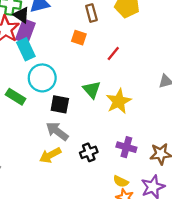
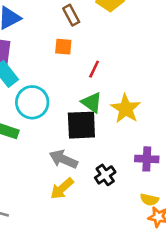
red line: (113, 54) -> (94, 69), moved
black square: (60, 104) -> (81, 125), moved, size x1.4

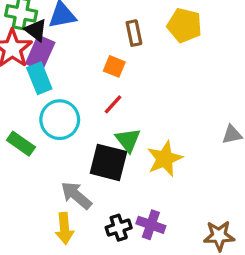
red line: (94, 69) -> (113, 104), moved
purple cross: (147, 159) -> (151, 225), moved
yellow arrow: (62, 188) -> (65, 228), turned -70

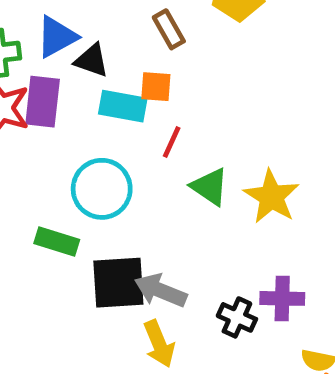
black triangle: (36, 30) -> (92, 60), moved
cyan rectangle: (39, 78) -> (123, 106), moved, turned -40
black square: (108, 162) -> (118, 283), moved
black cross: (119, 228) -> (237, 317), turned -30

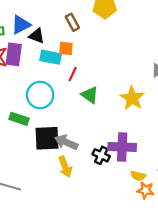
yellow star: (271, 197) -> (132, 98), moved
purple cross: (282, 298) -> (122, 147), size x1.4

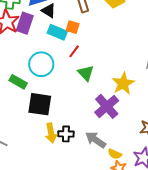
gray arrow: (66, 142) -> (96, 140), moved
purple cross: (122, 147) -> (107, 106), moved, turned 35
black cross: (101, 155) -> (66, 134), moved, turned -35

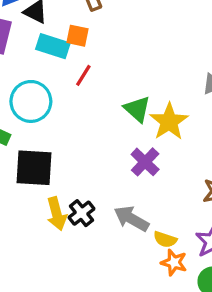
green triangle: (86, 73) -> (137, 109), moved
purple cross: (107, 106) -> (145, 162), size x0.7
black cross: (66, 134) -> (82, 213), turned -35

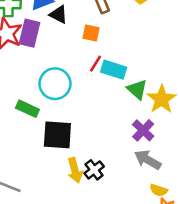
cyan rectangle: (53, 46) -> (114, 70), moved
gray arrow: (131, 219) -> (148, 160), moved

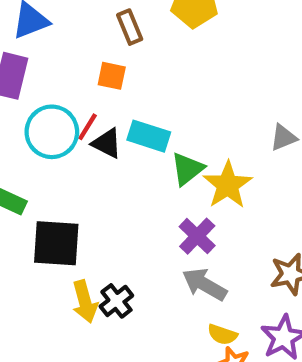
black triangle: (59, 14) -> (107, 143), moved
red line: (96, 64) -> (88, 127), moved
cyan circle: (55, 84) -> (52, 132), moved
green triangle: (137, 90) -> (187, 169), turned 40

